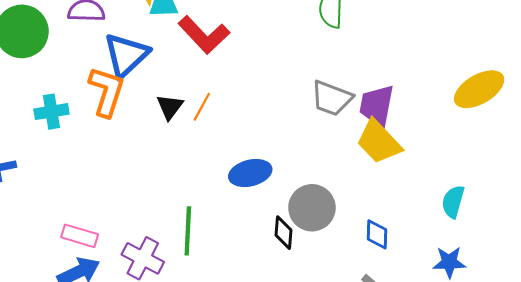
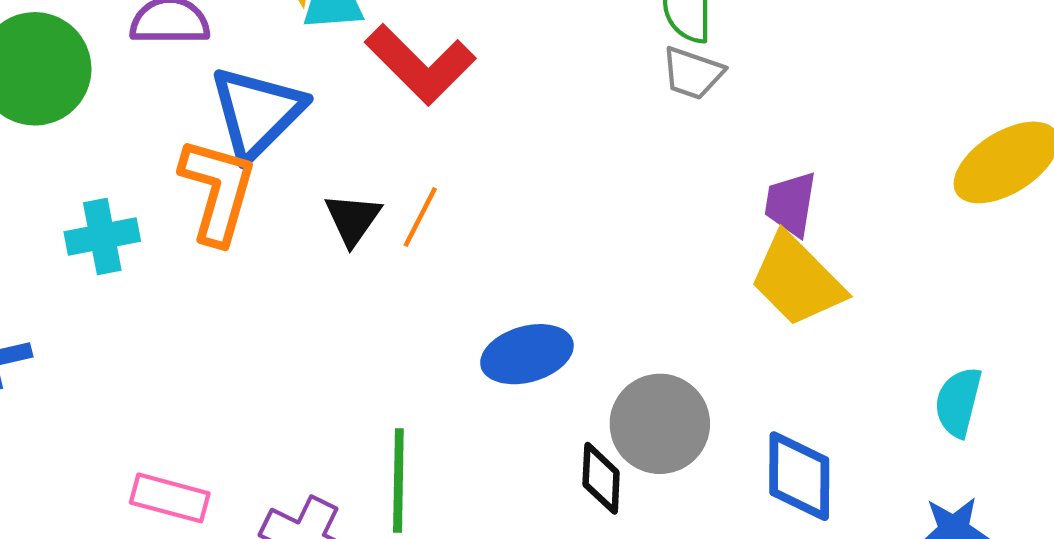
gray trapezoid: (332, 98) -> (693, 73), moved, size x0.7
purple trapezoid: (377, 106) -> (791, 204), size x0.7
blue diamond: (377, 234) -> (799, 476), size x1.4

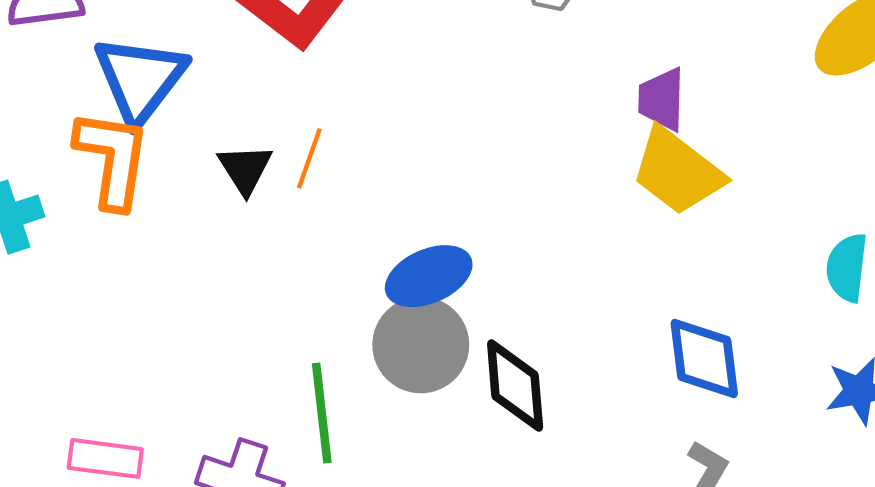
gray circle: (660, 424) -> (421, 345), moved
black diamond: (601, 478) -> (515, 385), size x1.4

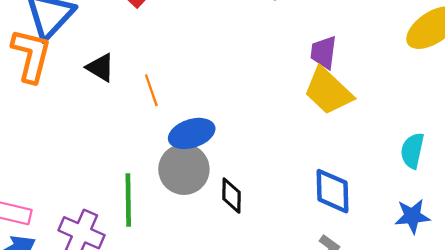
orange line: (309, 158) -> (151, 90), moved, turned -44
black triangle: (245, 169) -> (101, 68), turned -32
black diamond: (515, 385) -> (232, 196), size x0.7

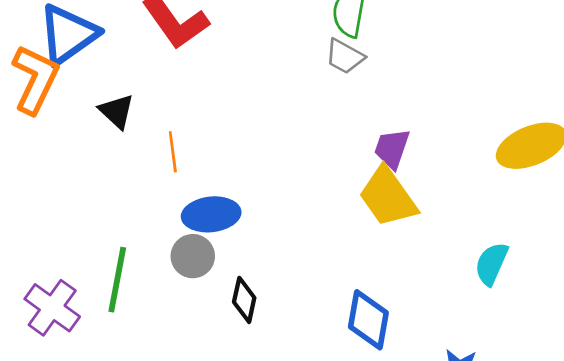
cyan semicircle: (412, 151) -> (491, 264), moved
gray circle: (184, 169) -> (193, 256), size x0.7

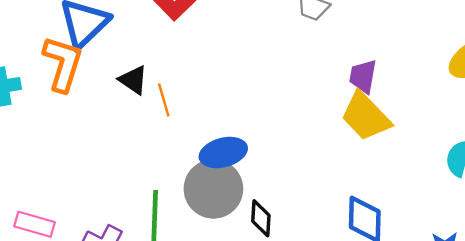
orange line: (173, 152) -> (164, 100), moved
gray circle: (193, 256) -> (213, 189), size x1.6

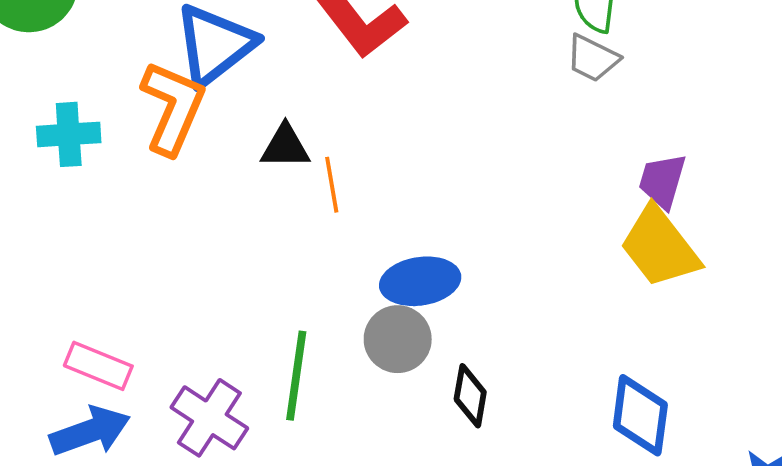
black triangle: (133, 80) -> (285, 147), turned -40
gray circle: (213, 189) -> (398, 339), size x0.7

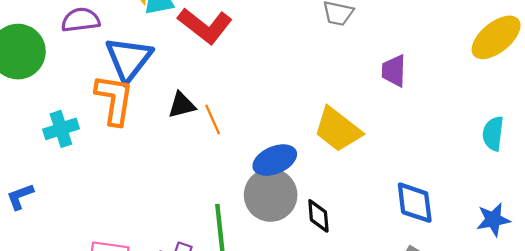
yellow trapezoid: (660, 247) -> (338, 130), moved
gray circle: (398, 339) -> (271, 195), size x1.4

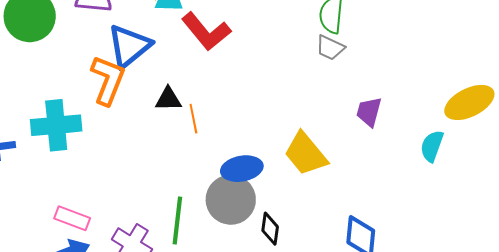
cyan cross: (61, 129) -> (56, 125), moved, size x1.5
cyan semicircle: (493, 134) -> (432, 146), moved

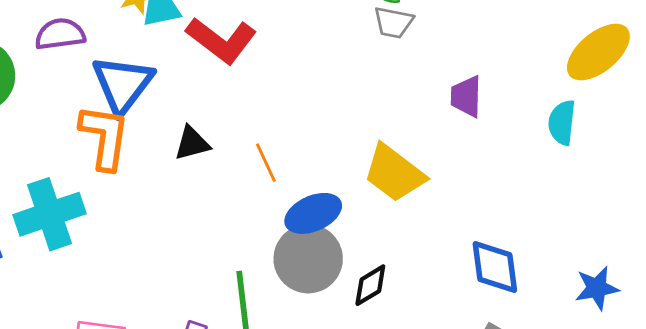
orange line: (193, 119) -> (266, 163), moved
black diamond: (270, 229) -> (370, 285), turned 64

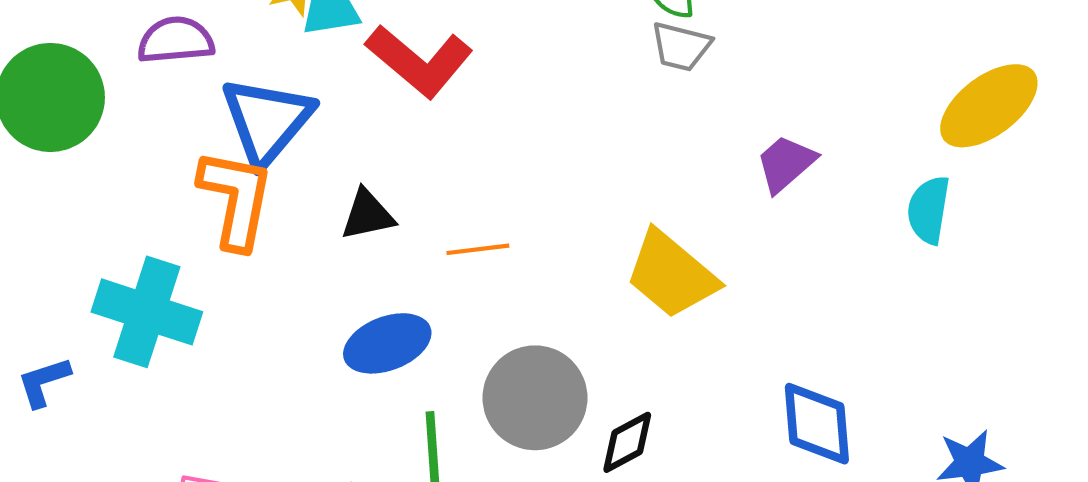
purple trapezoid: (466, 96) -> (786, 163), turned 45
orange line: (266, 163) -> (478, 249), turned -75
blue ellipse: (313, 213) -> (387, 343), moved
cyan cross: (50, 214) -> (147, 312), turned 34

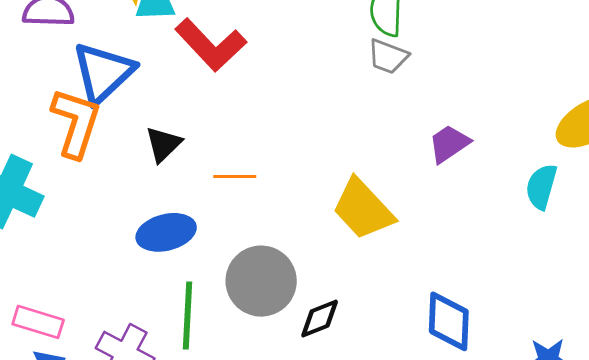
black triangle: (368, 215) -> (163, 144), turned -39

